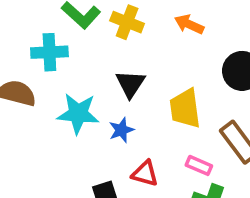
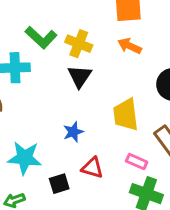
black triangle: (130, 84) -> (80, 76), moved
cyan star: (78, 114) -> (25, 158), moved

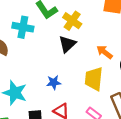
orange arrow: (130, 46) -> (104, 52), moved

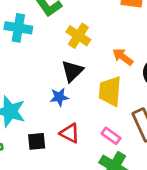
yellow cross: (72, 21) -> (78, 36), moved
black triangle: (67, 44) -> (72, 71), moved

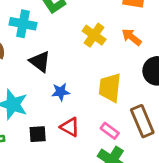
yellow cross: (78, 36) -> (94, 35), moved
orange arrow: (123, 57) -> (131, 37), moved
black triangle: (72, 71) -> (40, 62), moved, turned -40

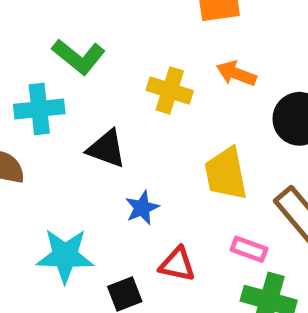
black triangle: (40, 62) -> (107, 149), moved

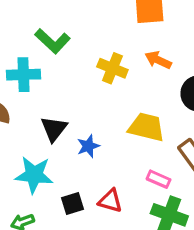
black triangle: (107, 149) -> (54, 129), moved, turned 44
yellow trapezoid: (226, 174) -> (146, 127), turned 111
red triangle: (177, 264) -> (110, 201), moved

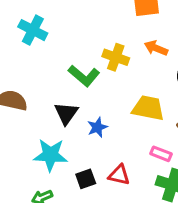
green L-shape: (53, 41) -> (84, 76), moved
cyan cross: (24, 75) -> (33, 30), moved, turned 32

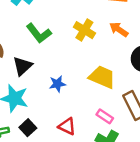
green L-shape: (84, 76) -> (39, 33), moved
black triangle: (66, 113) -> (22, 66), moved
black square: (86, 179) -> (28, 128), moved, turned -35

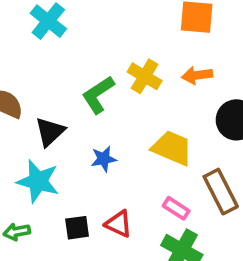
orange arrow: (119, 29) -> (197, 75), turned -42
green L-shape: (39, 33) -> (98, 95), moved, turned 95
black square: (28, 128) -> (77, 228), moved, turned 35

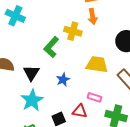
orange arrow: (197, 75) -> (93, 17), moved, turned -77
cyan star: (38, 181) -> (32, 100), turned -30
pink rectangle: (176, 208) -> (95, 97), moved

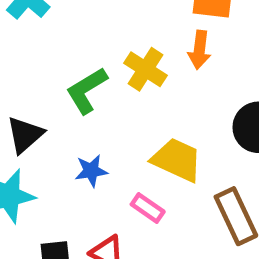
pink rectangle: (95, 97) -> (148, 208), moved

